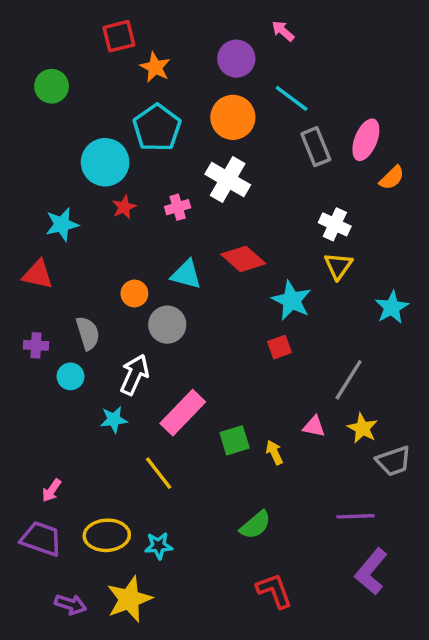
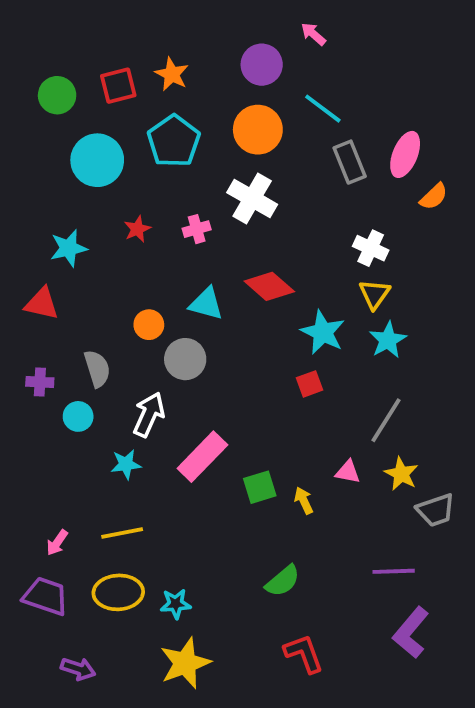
red square: (119, 36) -> (118, 86), moved
cyan circle: (105, 162) -> (97, 160), moved
cyan star: (392, 307) -> (388, 340), moved
yellow line: (159, 473) -> (122, 533), moved, turned -63
yellow star: (129, 599) -> (185, 663), moved

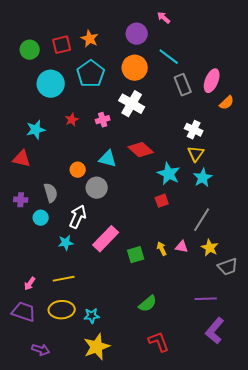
yellow arrow: (304, 501) -> (162, 249), moved

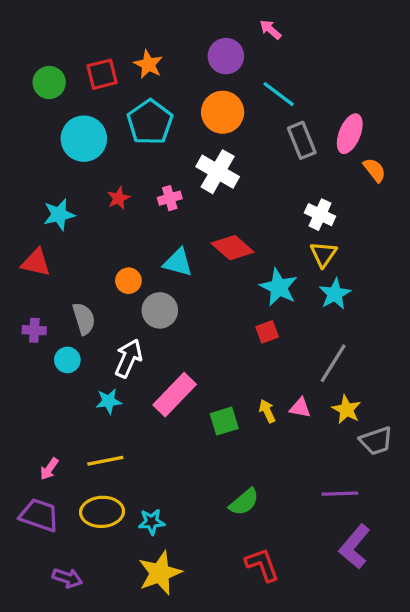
orange semicircle: (227, 103) -> (374, 170), turned -84

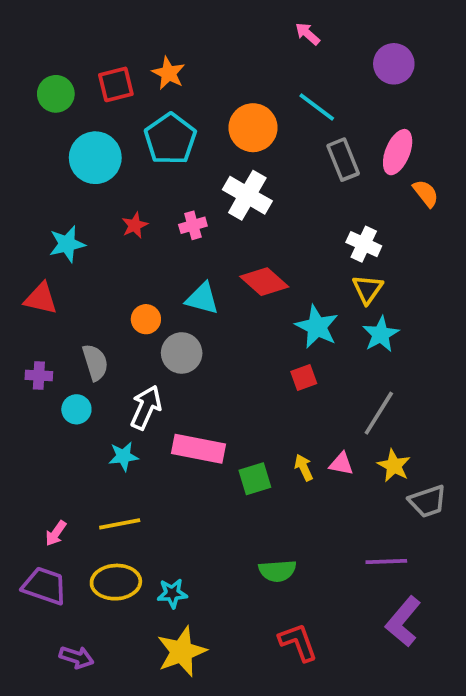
purple circle: (226, 56) -> (394, 64), moved
pink rectangle: (175, 395) -> (199, 449), turned 57
green semicircle: (244, 502) -> (277, 571), turned 36

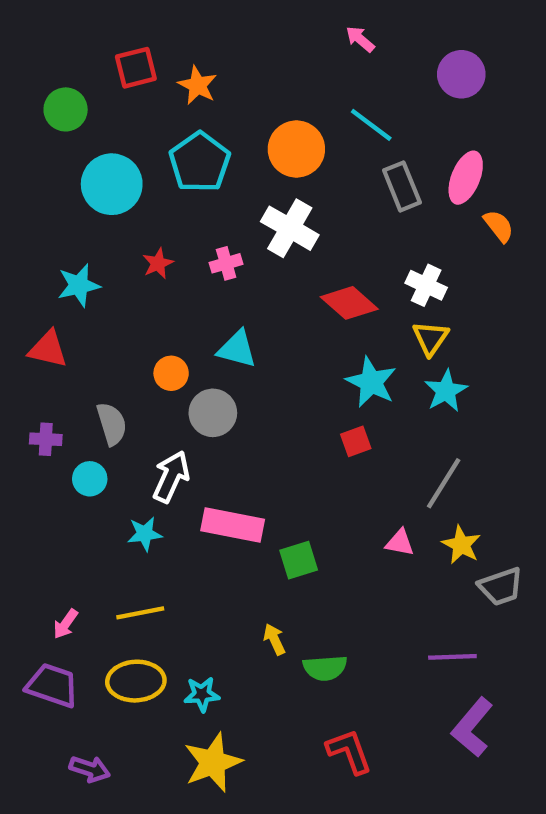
red square: (116, 84) -> (136, 68), moved
red diamond: (264, 282) -> (349, 303), moved
yellow arrow: (304, 468) -> (274, 639), moved

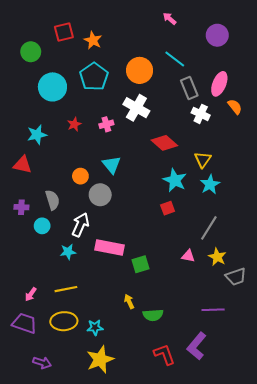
white cross: (426, 285) -> (201, 114), moved
cyan triangle: (237, 349) -> (112, 165), turned 36
purple L-shape: (472, 727) -> (197, 346), moved

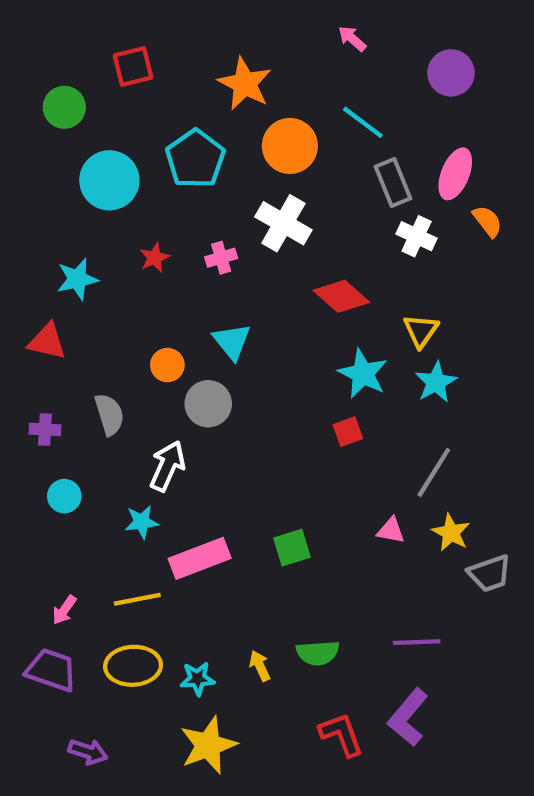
orange star: (93, 40) -> (245, 84), moved, size x1.4
cyan circle: (42, 226) -> (64, 496), moved
pink rectangle: (109, 248) -> (200, 558), moved, turned -32
yellow arrow: (129, 301) -> (260, 666), moved
purple line: (213, 310) -> (417, 642), moved

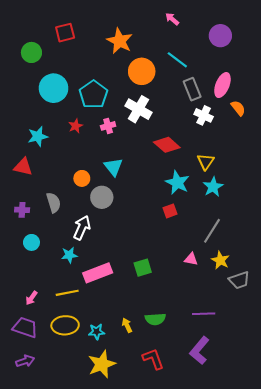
cyan pentagon: (195, 159) -> (93, 94), moved
red L-shape: (341, 735) -> (153, 359), moved
purple arrow: (88, 752) -> (25, 361), moved, turned -36

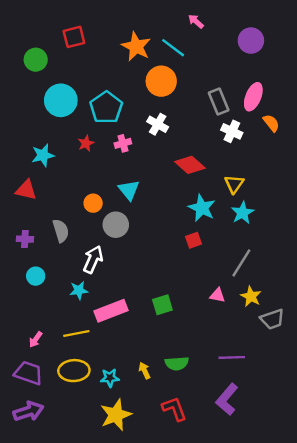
cyan line: (177, 60) -> (173, 48), moved
white cross: (139, 109) -> (158, 124), size x0.7
purple arrow: (25, 361) -> (28, 411), size x1.4

